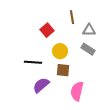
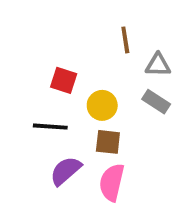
red square: (47, 30) -> (64, 80), moved, turned -32
pink semicircle: (77, 91) -> (112, 182), moved

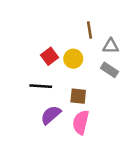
red square: (64, 80) -> (50, 56), turned 35
yellow circle: (102, 105) -> (73, 59), moved

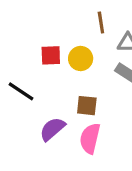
red square: (50, 56) -> (51, 55), turned 35
black line: (41, 86) -> (21, 91), moved, turned 30

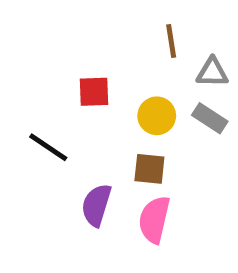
yellow circle: (81, 59) -> (157, 116), moved
purple semicircle: (52, 129) -> (96, 205), turned -32

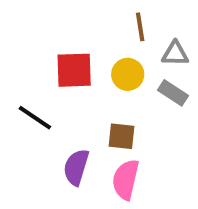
red square: (94, 92) -> (74, 70), size x1.4
yellow circle: (157, 116) -> (128, 74), moved

